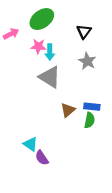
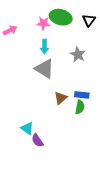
green ellipse: (42, 19) -> (61, 17), moved, turned 50
black triangle: (84, 32) -> (89, 20), moved
pink star: (38, 46) -> (43, 23), moved

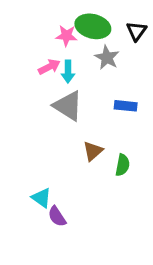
pink arrow: (10, 30) -> (49, 67), moved
gray star: (78, 55) -> (107, 58), moved
blue rectangle: (82, 95) -> (126, 106), moved

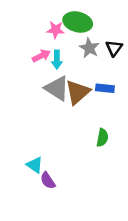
black triangle: (137, 31) -> (114, 48), moved
brown triangle: (93, 151) -> (78, 92), moved, size x1.5

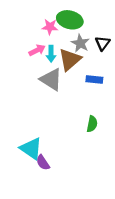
brown triangle: (78, 92) -> (70, 60), moved
cyan triangle: (35, 165) -> (31, 149), size x1.5

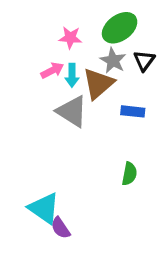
green ellipse: (70, 20) -> (120, 28), moved, turned -50

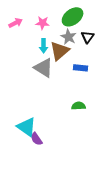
pink arrow: (52, 70) -> (16, 23), moved
green semicircle: (129, 174) -> (79, 106), turned -104

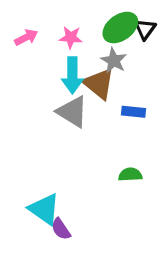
black triangle: (88, 37) -> (145, 29), moved
cyan arrow: (44, 46) -> (72, 75), size x1.5
brown triangle: (60, 51) -> (99, 84), turned -40

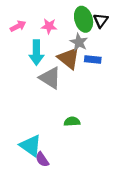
green ellipse: (120, 27) -> (84, 19), turned -70
cyan arrow: (72, 75) -> (36, 53), moved
blue rectangle: (134, 112) -> (93, 59), moved
green semicircle: (130, 175) -> (72, 122), moved

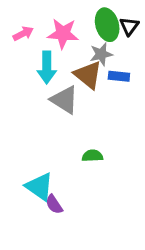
pink star: (49, 26) -> (63, 34), size x1.5
gray star: (79, 42) -> (101, 54), turned 30

